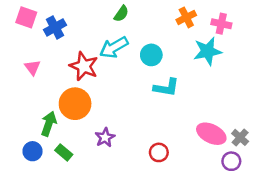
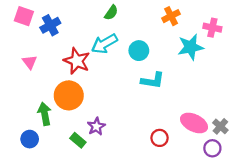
pink cross: (221, 24) -> (212, 28), moved
green arrow: (49, 124) -> (45, 114), turned -30
green rectangle: (64, 152) -> (78, 140), moved
red circle: (159, 152) -> (160, 138), moved

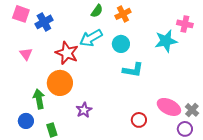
orange cross: (171, 16) -> (123, 14), moved
green rectangle: (78, 140) -> (52, 130), moved, turned 32

